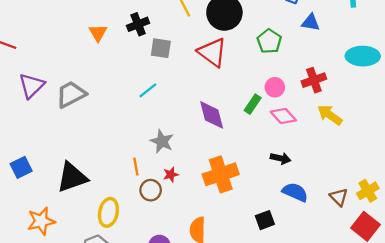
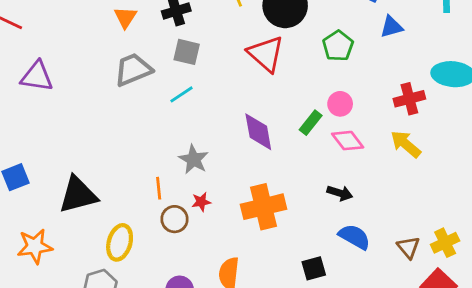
blue triangle: (311, 22) -> (392, 27), turned -30
gray square: (161, 48) -> (187, 52), moved
red cross: (314, 80) -> (409, 99), moved
purple triangle: (31, 86) -> (37, 76), turned 48
gray trapezoid: (71, 94) -> (133, 70), moved

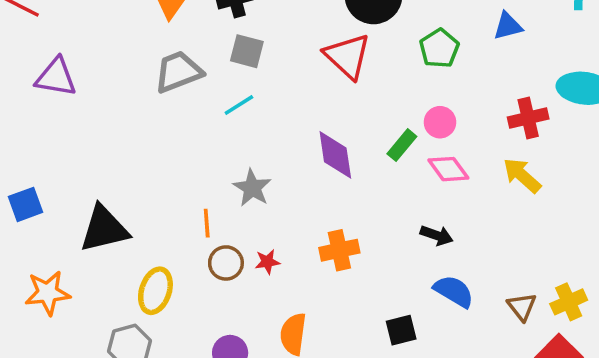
red star: (201, 202) -> (267, 262), moved
orange cross: (264, 207) -> (339, 250), size x0.7

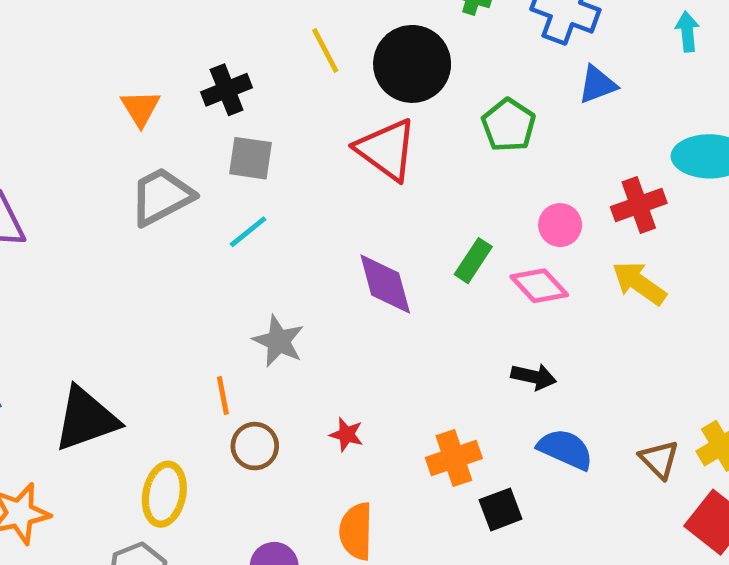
pink circle: (440, 122) -> (560, 225), moved
orange cross: (339, 250) -> (454, 458), moved
red star: (267, 262) -> (346, 434), moved, turned 30

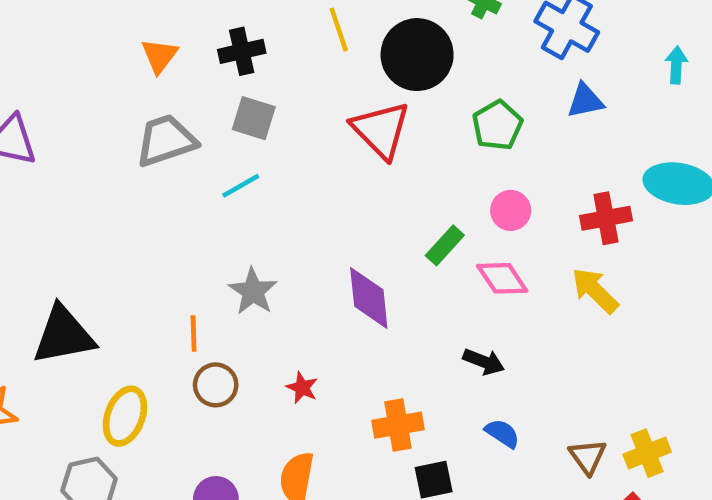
pink circle: (560, 225) -> (511, 210), moved
purple diamond: (385, 284) -> (369, 298), moved
blue semicircle: (565, 449) -> (502, 433), size x0.7

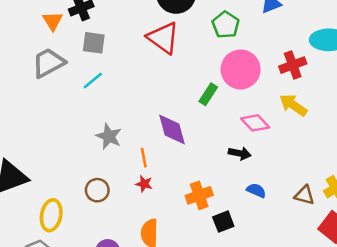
orange triangle: (159, 56) -> (53, 21), moved
pink circle: (511, 210) -> (241, 69), size x1.8
pink diamond: (502, 278) -> (255, 123), moved
orange line: (194, 333) -> (144, 158), moved
brown triangle: (588, 457) -> (304, 195), turned -30

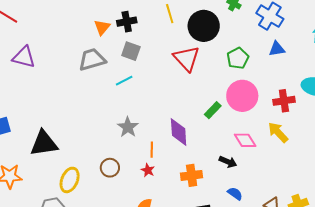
orange cross: (199, 195) -> (192, 175), moved

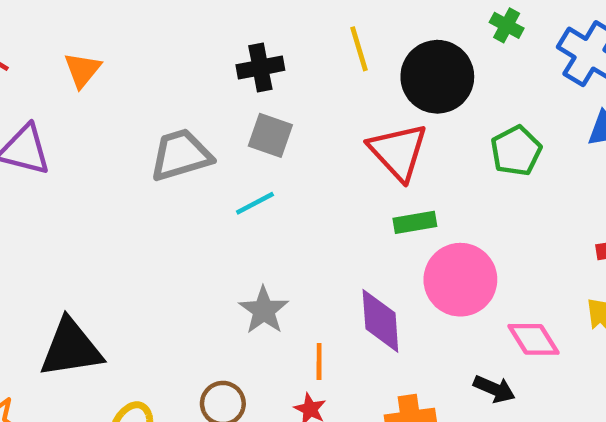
orange triangle: (102, 27) -> (82, 70), moved
pink circle: (242, 96) -> (460, 280), moved
green rectangle: (213, 110) -> (415, 222), moved, turned 36

